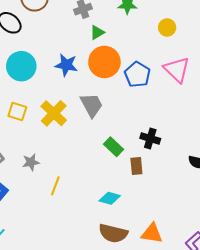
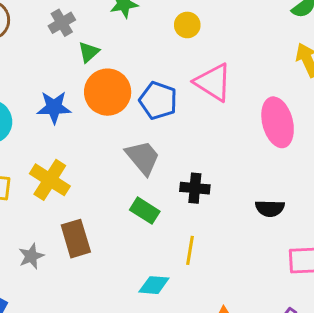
gray trapezoid: (92, 105) -> (143, 158), moved
brown rectangle: (136, 166) -> (76, 239), moved, size x1.4
yellow line: (55, 186) -> (190, 250), moved

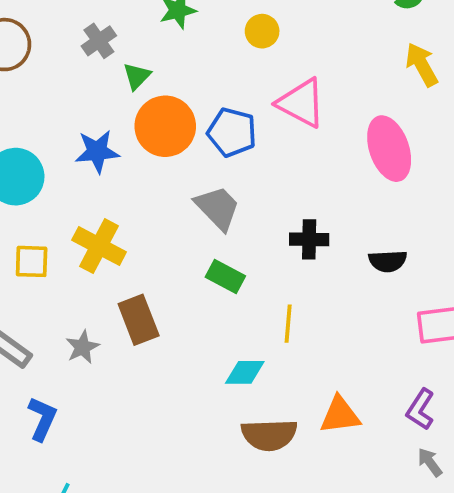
black cross: (195, 188) -> (309, 239), moved

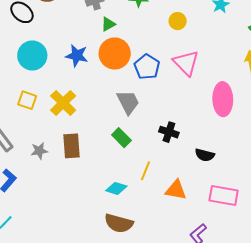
orange triangle: (340, 415) -> (176, 190), moved

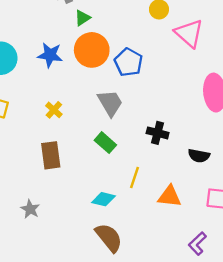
pink triangle: (186, 63) -> (189, 33), moved
yellow cross: (63, 103) -> (54, 110), moved, size x0.6
gray star: (39, 151) -> (30, 209), moved, turned -30
brown semicircle: (119, 223) -> (109, 238), turned -140

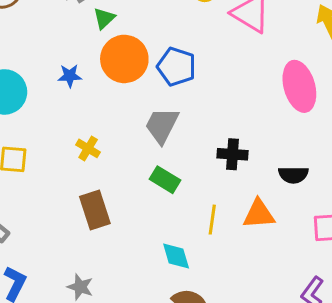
blue star: (50, 55) -> (70, 76), size x0.7
gray trapezoid: (110, 103) -> (162, 125), turned -112
orange triangle: (169, 196) -> (259, 214), moved
cyan diamond: (104, 199) -> (176, 256), turned 70

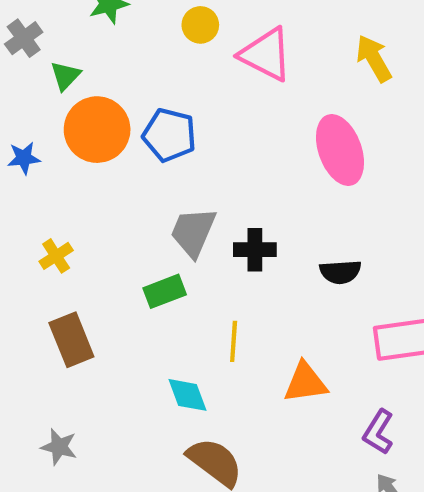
gray trapezoid: (162, 125) -> (193, 232), moved
yellow cross: (88, 148) -> (56, 256), turned 30
green rectangle: (165, 180) -> (165, 291), turned -48
orange triangle: (259, 214) -> (305, 383), moved

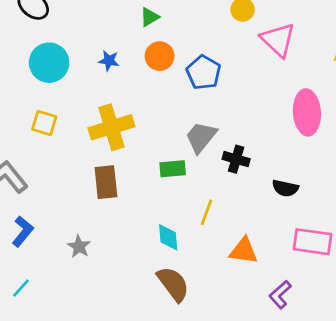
orange circle: (97, 130) -> (160, 56), size x0.7
yellow cross: (56, 256) -> (111, 127), size x2.0

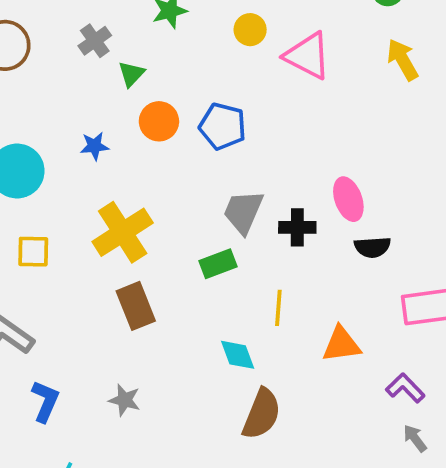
pink ellipse: (307, 112) -> (348, 199), moved, size x0.7
brown semicircle: (173, 284) -> (262, 414), turned 75
purple L-shape: (280, 295) -> (405, 388), turned 104

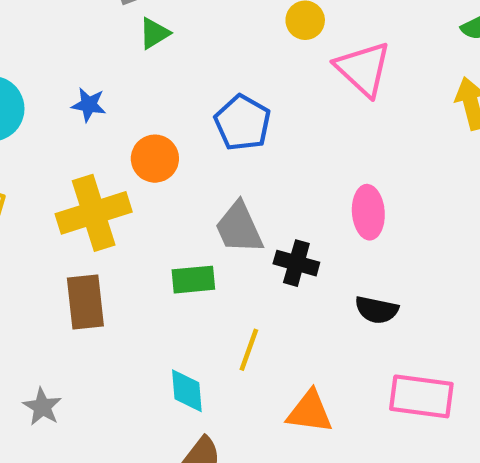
orange circle: (159, 121) -> (155, 159), moved
pink ellipse: (348, 199) -> (368, 212), moved
gray trapezoid: (243, 212) -> (239, 228), turned -63

